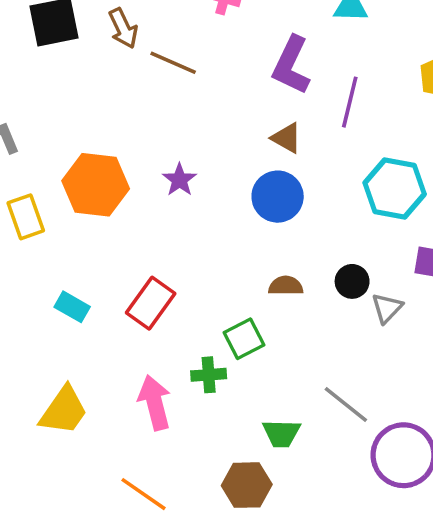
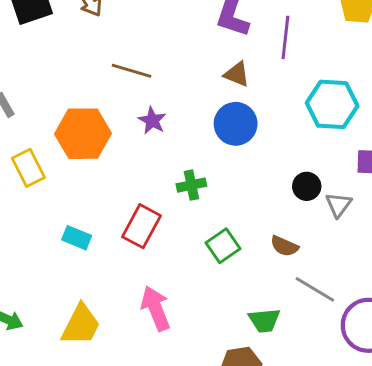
brown line: (173, 63) -> (131, 71), moved
brown semicircle: (286, 286) -> (284, 246), moved, turned -148
green cross: (209, 375) -> (191, 185), moved

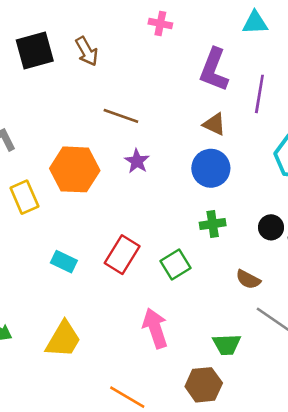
green cross: (191, 185) -> (213, 224), moved
green square: (223, 246) -> (175, 264), moved
pink arrow: (156, 308) -> (155, 328), moved

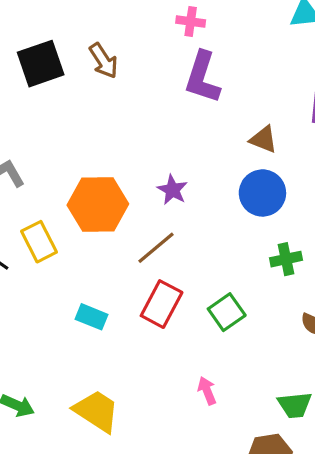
purple L-shape: (214, 70) -> (202, 77), moved
brown line: (121, 116) -> (156, 248), moved, turned -56
green cross: (213, 224) -> (286, 259), moved
pink arrow: (155, 328) -> (207, 391), size x0.6
yellow trapezoid: (63, 339) -> (97, 411), turned -84

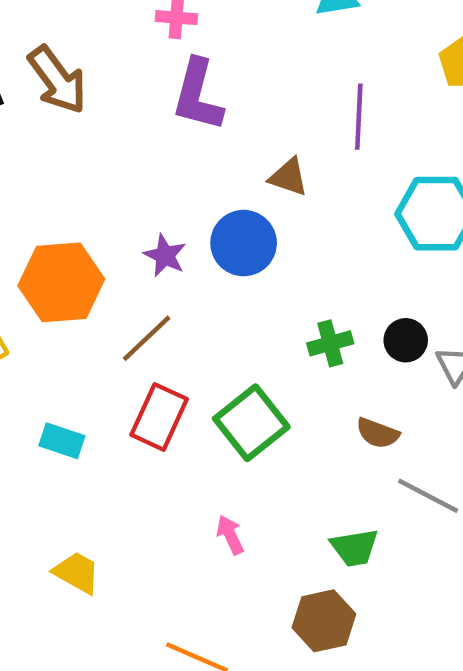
brown arrow: (104, 61) -> (57, 80), size x1.4
blue circle: (262, 193) -> (244, 243), moved
green square: (227, 312) -> (251, 423), size x1.4
yellow trapezoid: (97, 411) -> (77, 573), size x0.7

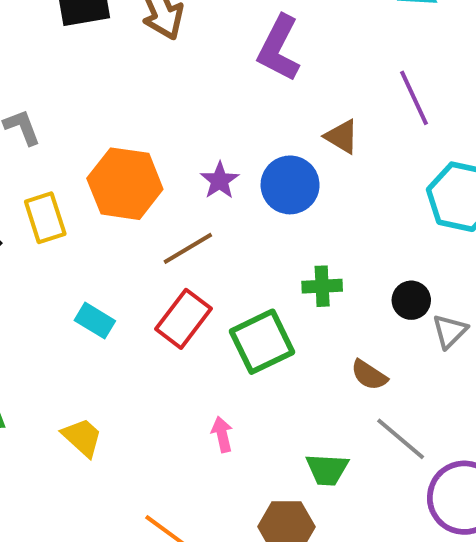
purple line: (359, 117) -> (414, 98), turned -40
green cross: (330, 343) -> (322, 286), moved

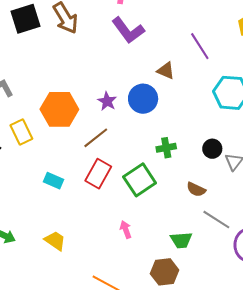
purple L-shape: (279, 48) -> (128, 30), turned -56

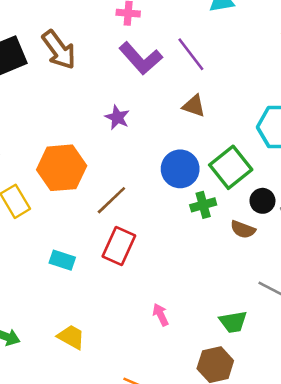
purple line: (200, 46) -> (191, 54), moved
blue circle: (143, 99) -> (180, 169), moved
purple star: (107, 101) -> (117, 117), moved
green square: (140, 180) -> (231, 167), moved
brown semicircle: (196, 189) -> (243, 229), moved

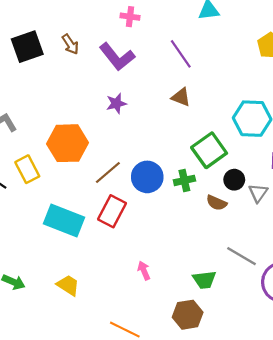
brown arrow: (59, 50) -> (70, 44), size x0.6
purple L-shape: (141, 58) -> (117, 57), moved
purple star: (117, 117) -> (116, 103), turned 30
blue circle: (180, 169) -> (147, 177), moved
cyan rectangle: (62, 260) -> (64, 221), size x1.8

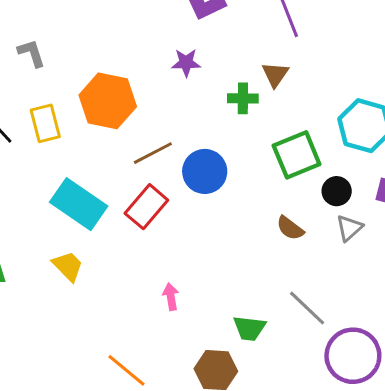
brown triangle: (181, 97) -> (275, 74), turned 30
green cross: (184, 180) -> (243, 98), moved
black circle: (234, 180) -> (337, 191), moved
yellow trapezoid: (68, 285) -> (68, 266), moved

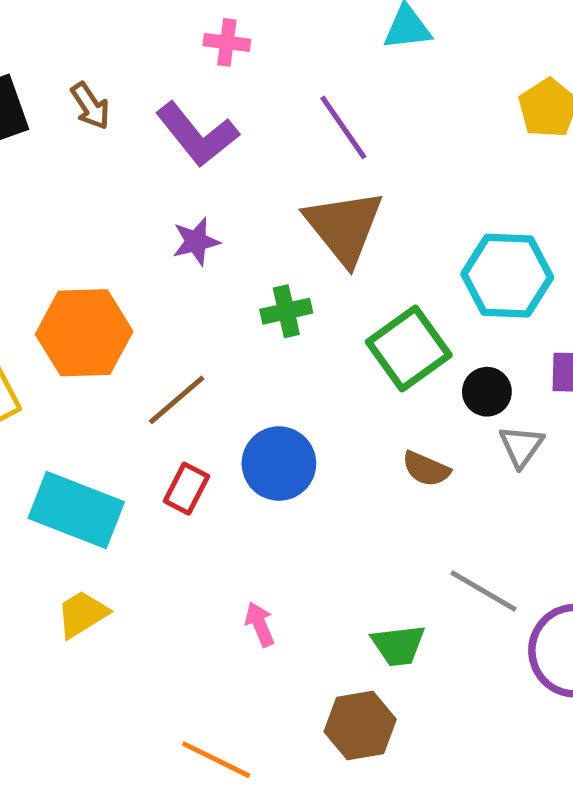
brown triangle: (275, 74) -> (344, 227), size x1.8
green cross: (243, 98) -> (286, 311), moved
blue circle: (205, 171) -> (279, 464), moved
red rectangle: (146, 207) -> (186, 489), size x0.7
yellow trapezoid: (68, 266) -> (82, 614), turned -64

